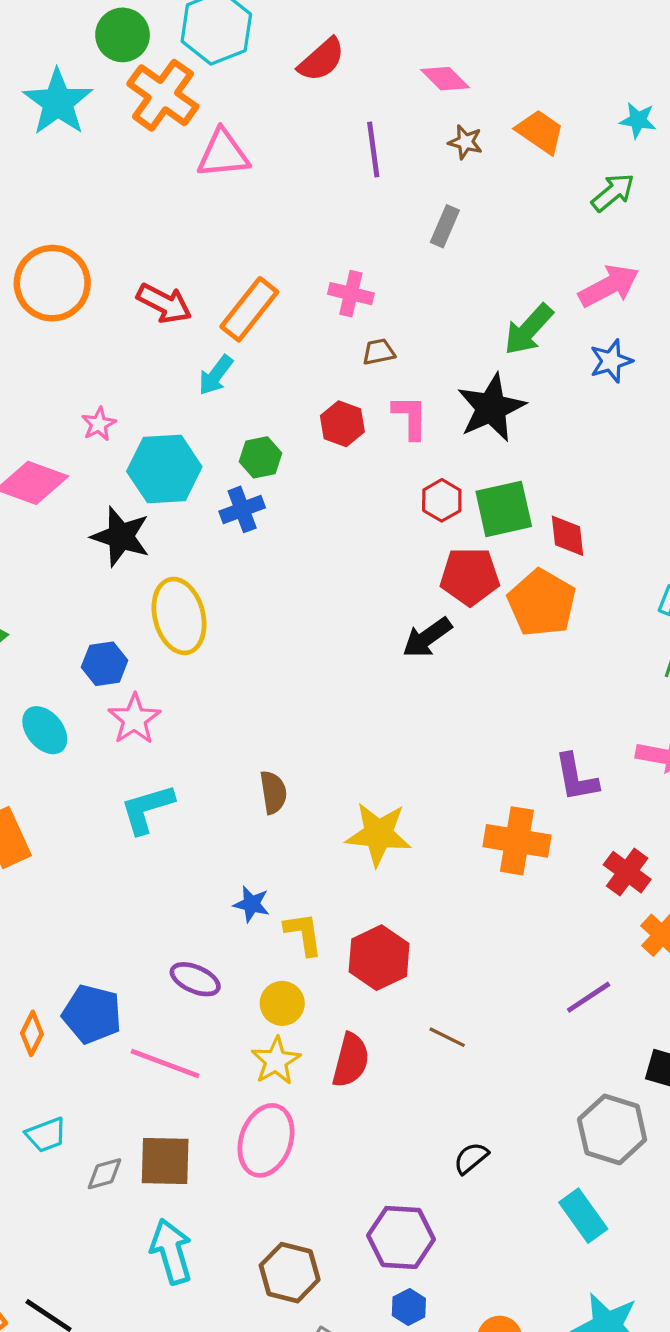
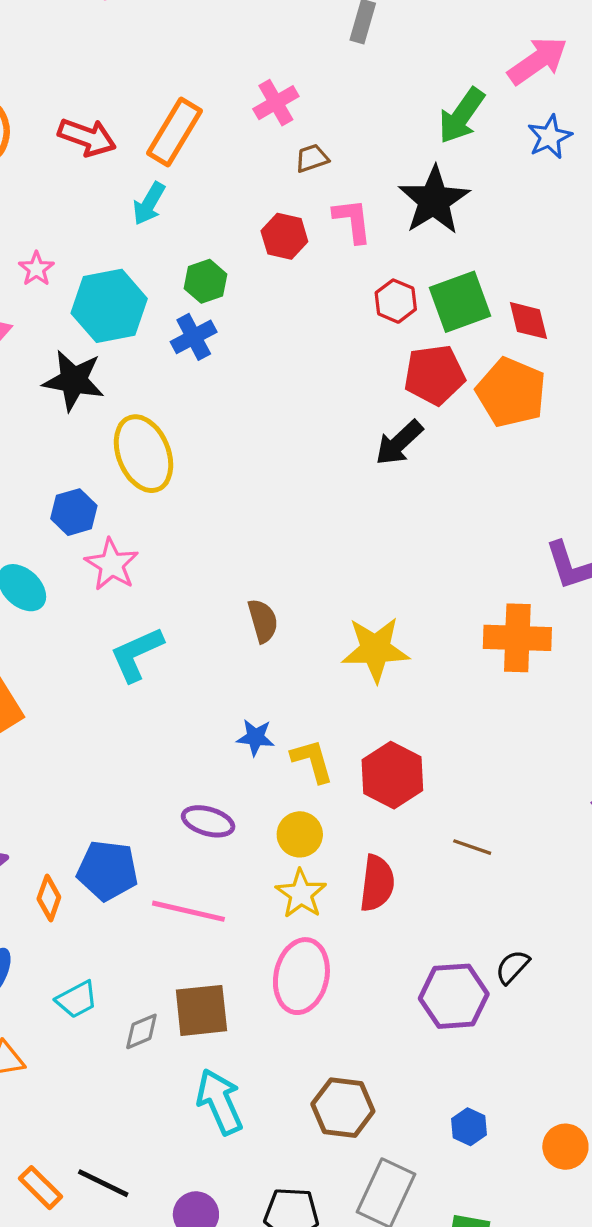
pink cross: (351, 294) -> (276, 103), turned -36
purple hexagon: (401, 1237) -> (454, 996), moved

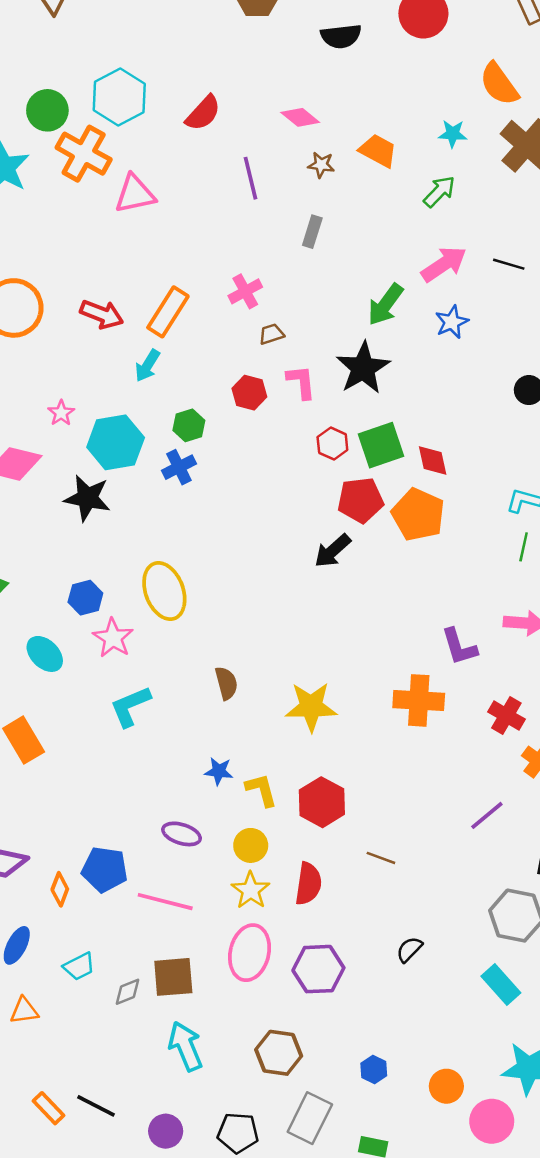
yellow ellipse: (144, 454) -> (164, 591), moved
purple hexagon: (454, 996) -> (318, 969), moved

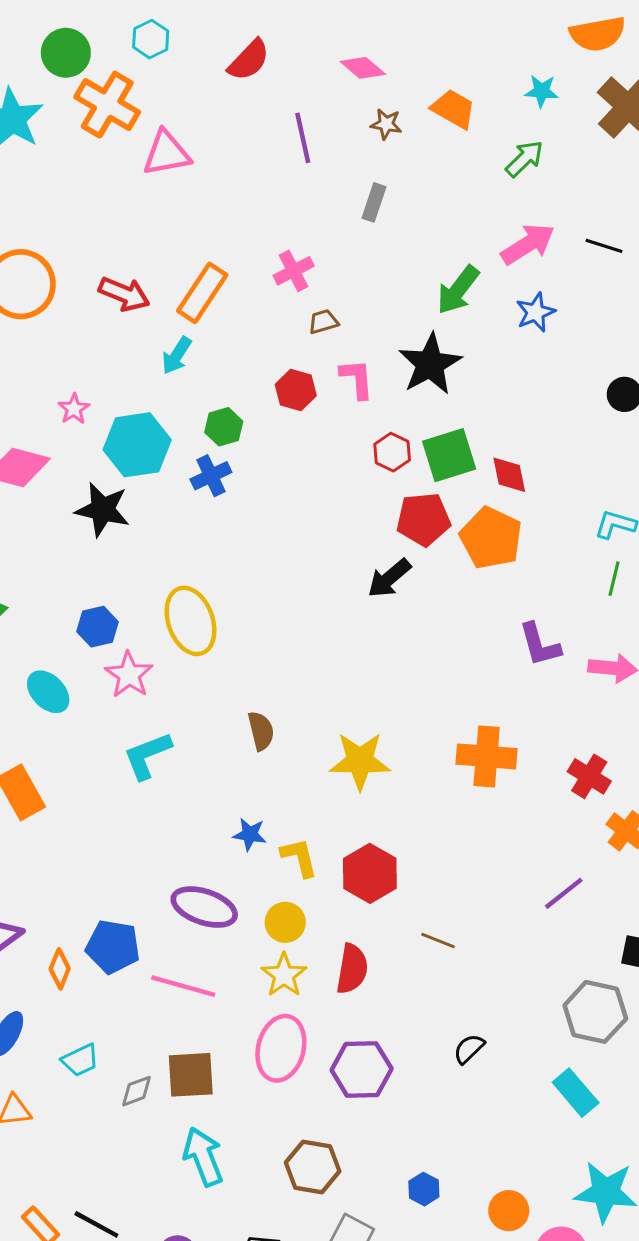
orange semicircle: (499, 84) -> (598, 34), turned -66
cyan hexagon: (119, 97) -> (151, 39), size x0.6
purple L-shape: (459, 647) -> (540, 645), moved
purple ellipse: (182, 834) -> (204, 907), size x1.4

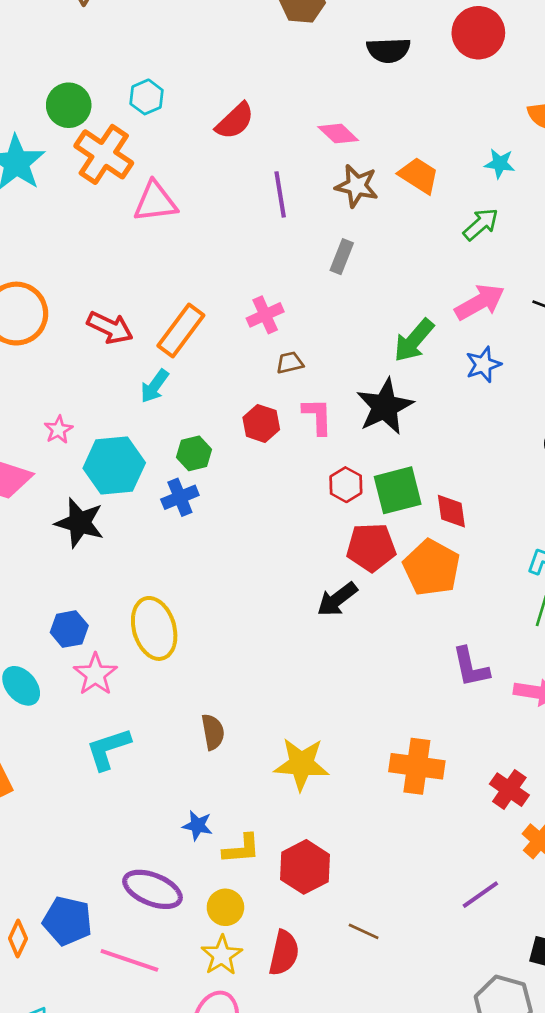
brown star: (386, 124) -> (357, 186), size x1.5
yellow L-shape: (299, 857) -> (241, 849), turned 96

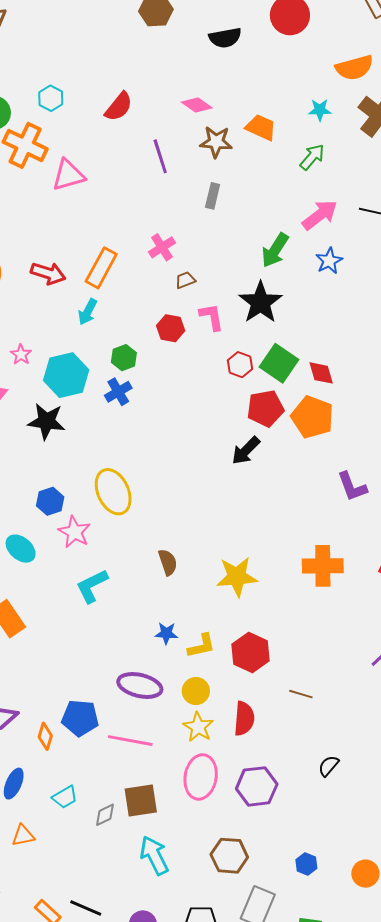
green square: (398, 490) -> (279, 363), turned -33

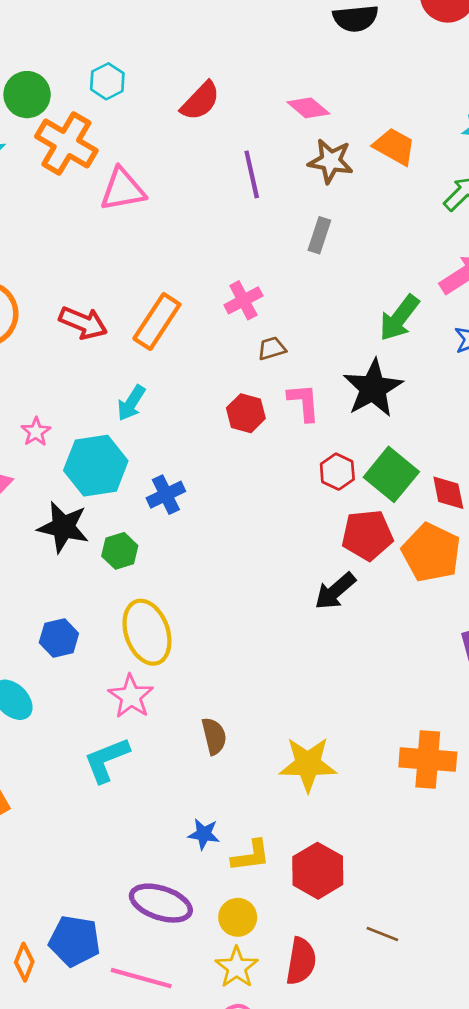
cyan arrow: (88, 312) -> (131, 403), moved
green hexagon: (124, 358) -> (120, 551), moved
pink star: (74, 532) -> (131, 696), moved

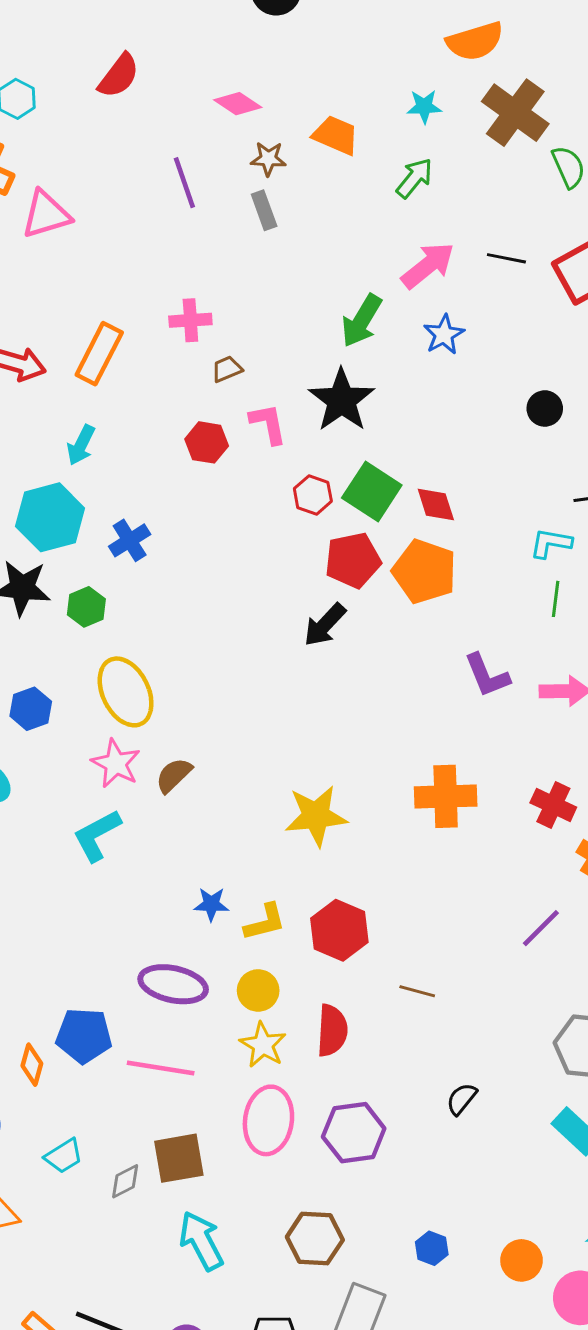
red semicircle: (200, 101) -> (119, 76), moved
brown star: (331, 161) -> (268, 159), size x0.7
gray rectangle: (319, 235) -> (264, 210), moved, turned -32
pink cross: (243, 300) -> (190, 320), turned 30
brown semicircle: (214, 736) -> (174, 775), moved, turned -114

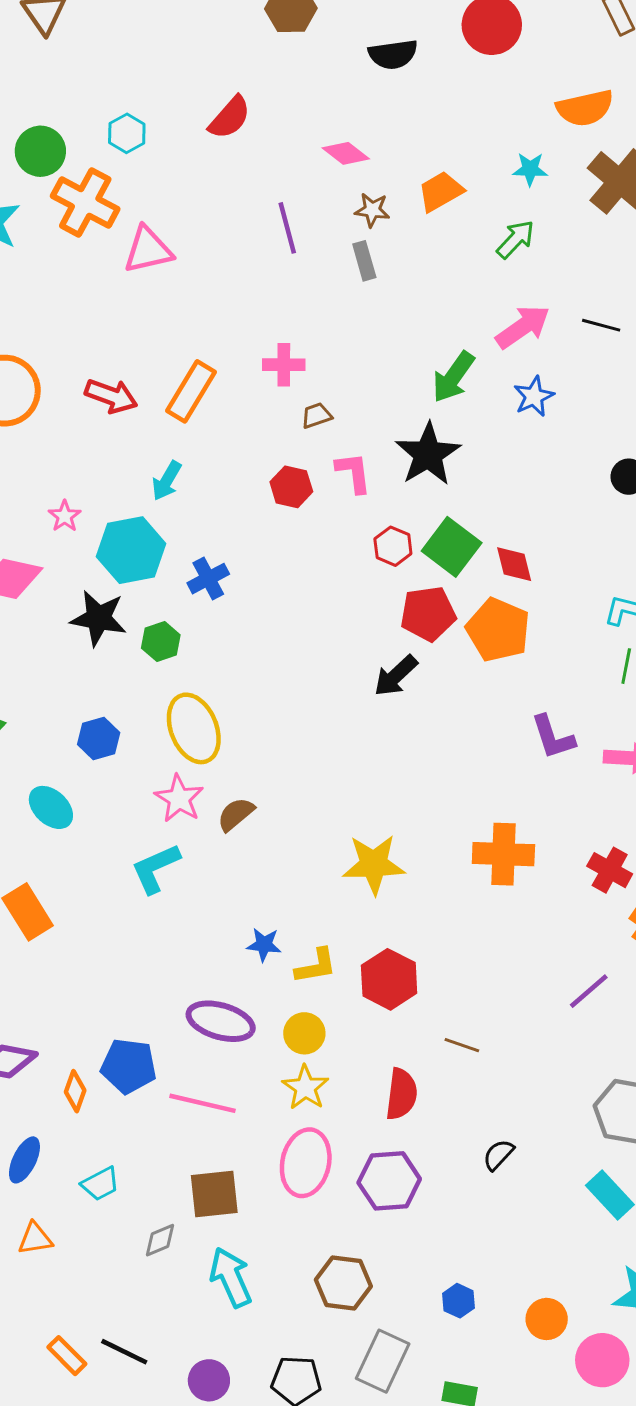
orange trapezoid: (336, 135) -> (441, 191), turned -57
red semicircle: (332, 1030) -> (401, 1094), moved
gray diamond: (125, 1181) -> (160, 1240), moved

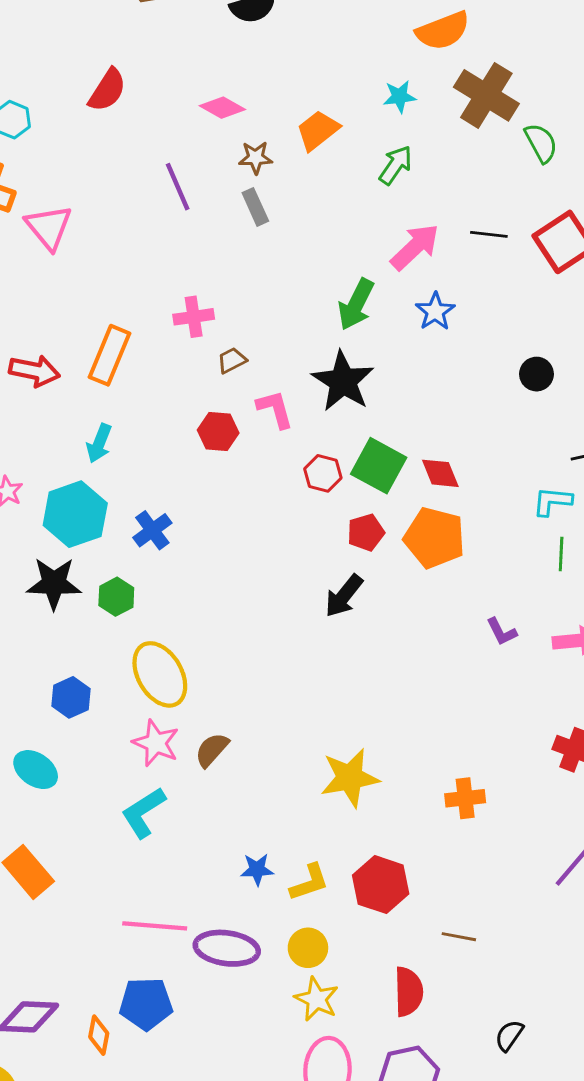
pink triangle: (148, 250) -> (49, 227), turned -48
red pentagon: (428, 614) -> (366, 532), size x0.7
purple L-shape: (553, 737) -> (502, 632), size x0.7
orange cross: (503, 854) -> (465, 798), moved, size x0.7
pink line: (203, 1103) -> (155, 926), moved

